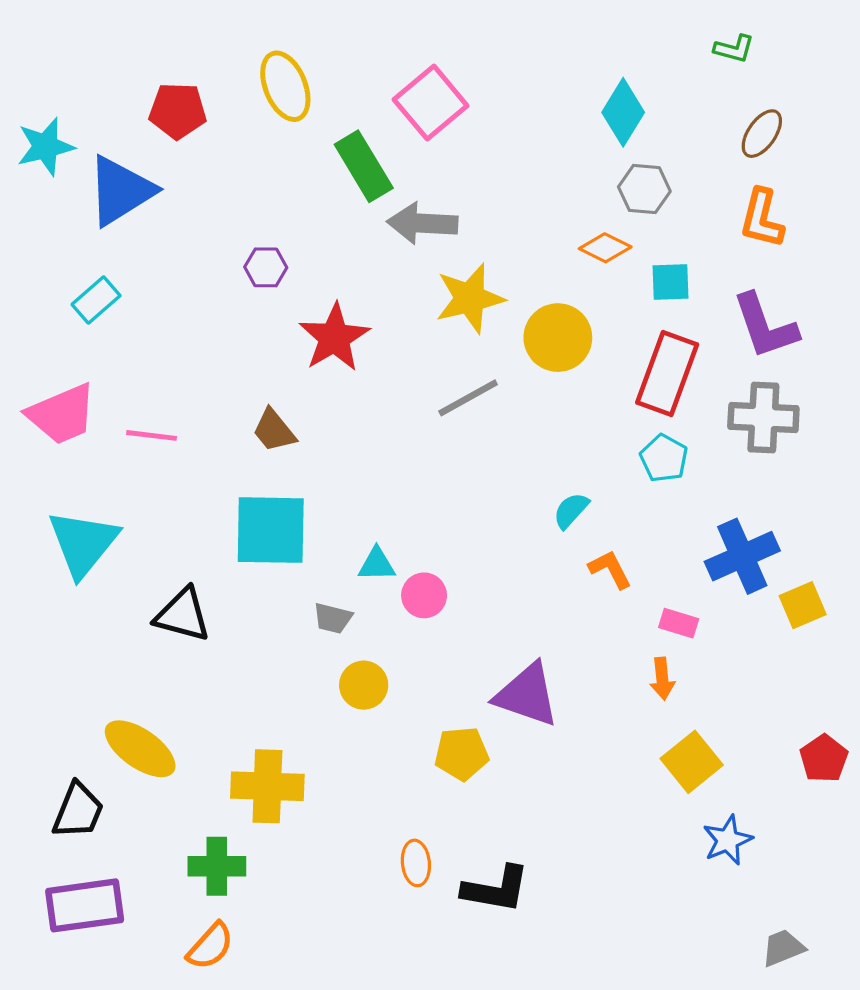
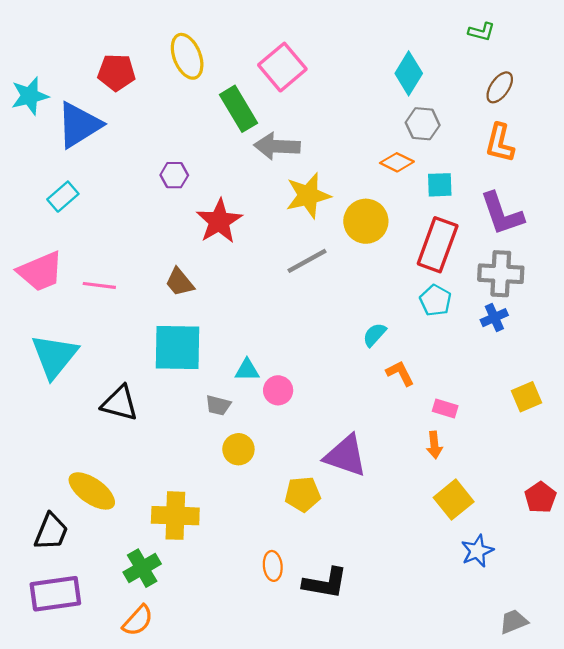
blue cross: (742, 556) -> (494, 318), moved, size x0.6
green cross: (217, 866) -> (142, 568), turned -30

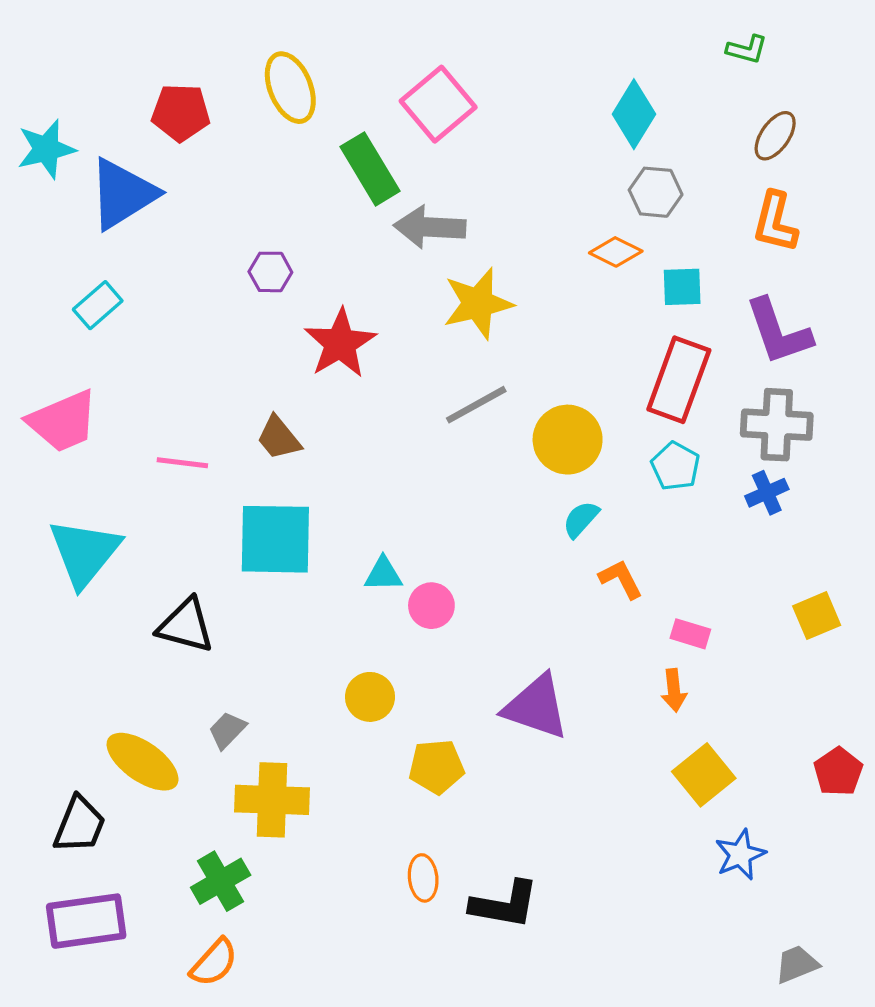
yellow circle: (366, 221) -> (568, 440), moved
pink line: (99, 285) -> (182, 463), moved
gray trapezoid: (218, 405) -> (227, 730), moved, turned 120
yellow pentagon: (303, 494) -> (436, 767), moved

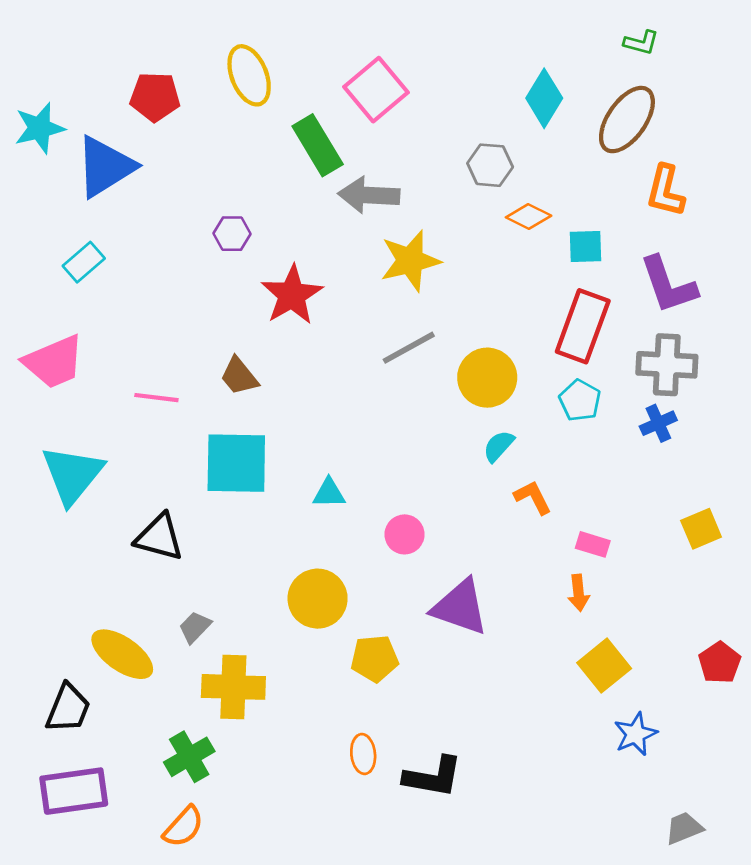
brown ellipse: (775, 136) -> (627, 120), moved, size x1.6
gray hexagon: (656, 192) -> (490, 165), moved
pink circle: (431, 606) -> (405, 534), moved
yellow circle: (370, 697) -> (318, 599), size x1.4

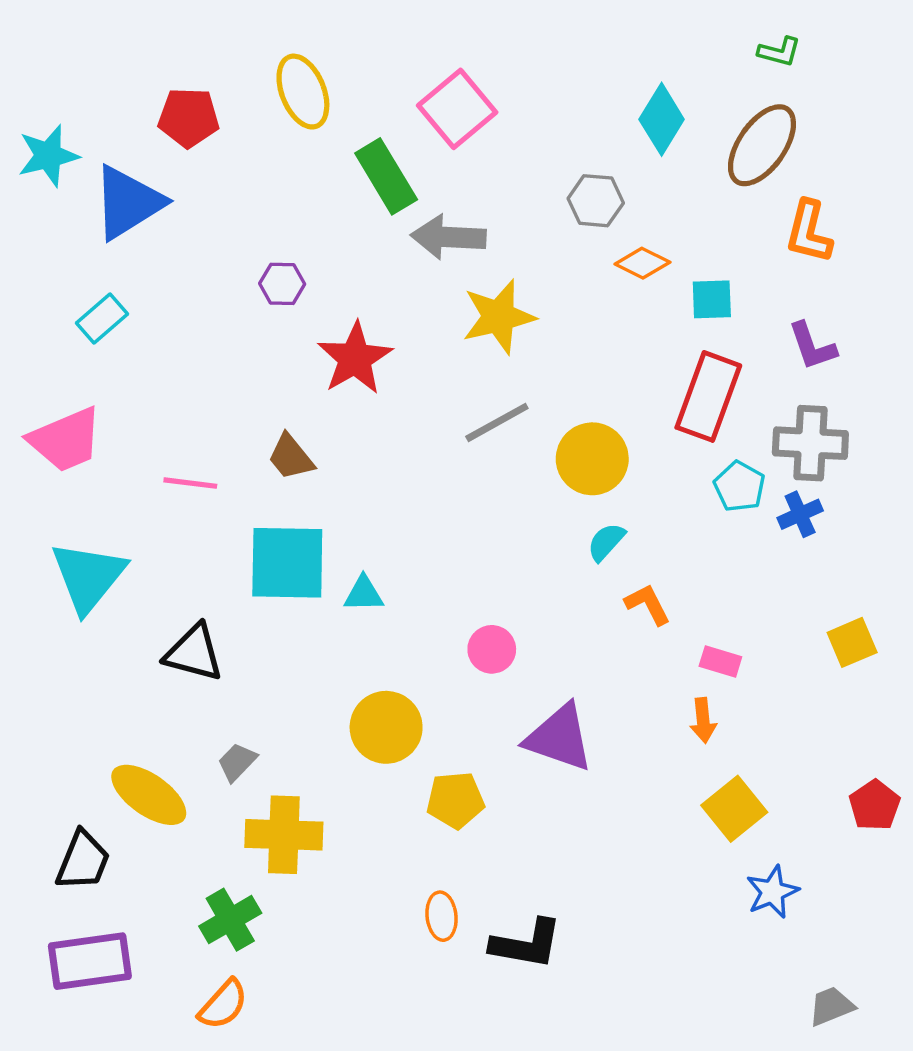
purple L-shape: (668, 285) -> (812, 346), size x0.7
cyan pentagon: (580, 400) -> (739, 487), moved
cyan triangle: (329, 493) -> (364, 594), moved

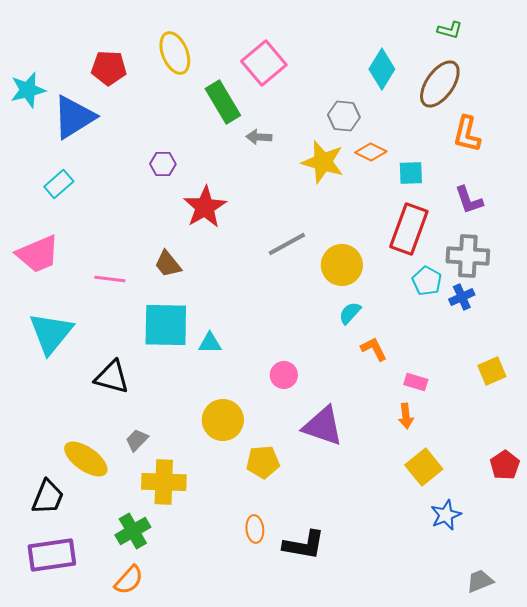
gray arrow: (448, 237) -> (259, 137), size x0.6
yellow star: (499, 317) -> (323, 162), moved, turned 30

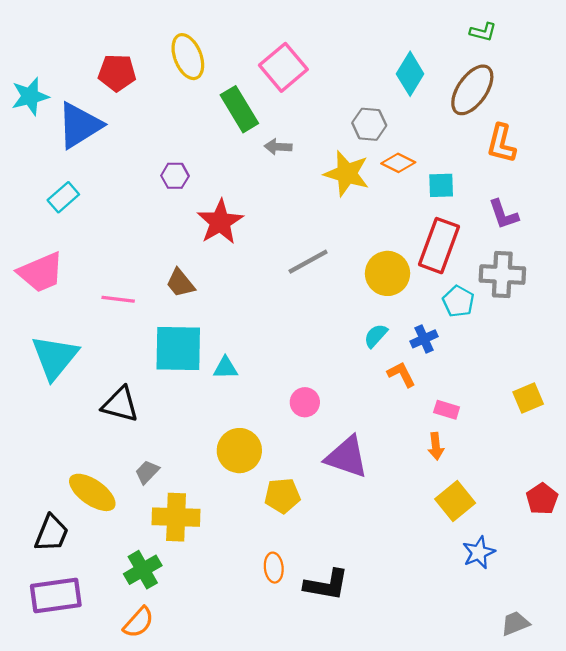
yellow circle: (342, 265) -> (387, 273), moved
blue cross: (462, 297) -> (424, 339), moved

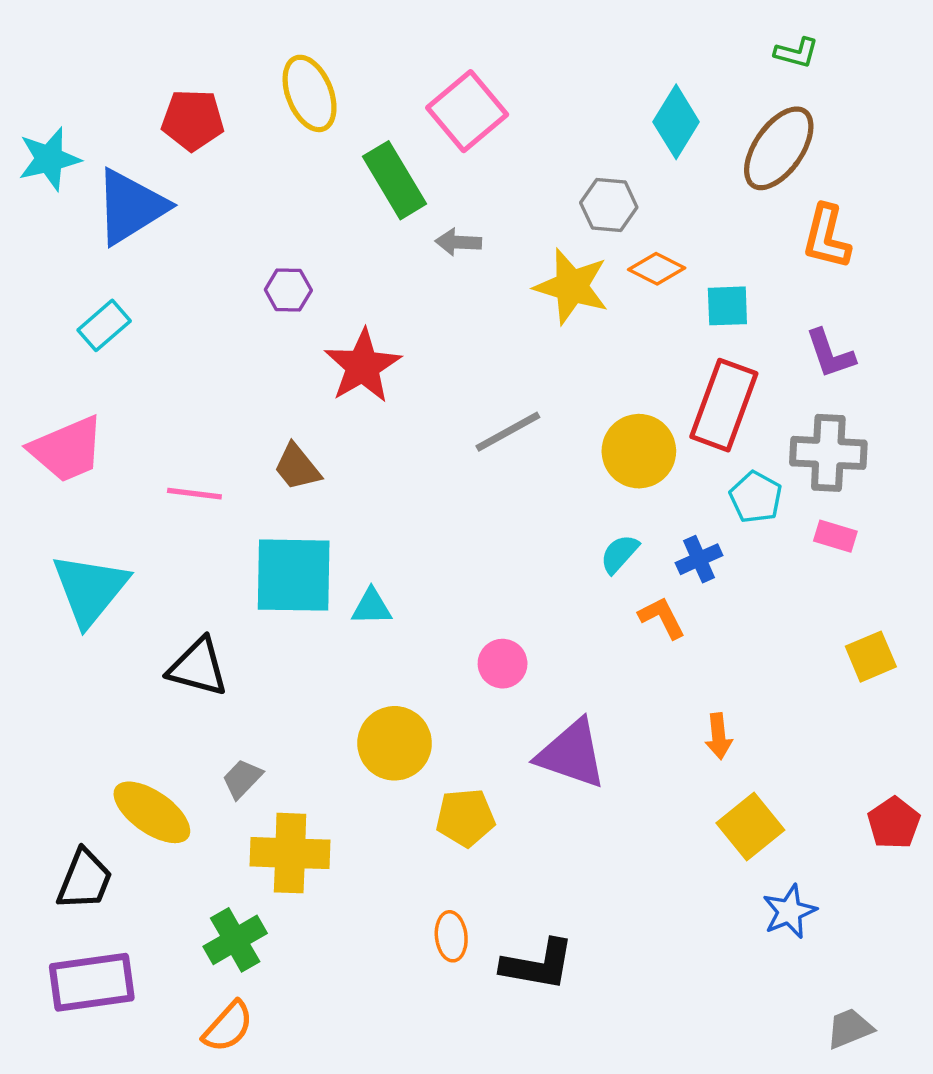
pink rectangle: (447, 410) -> (835, 536), moved

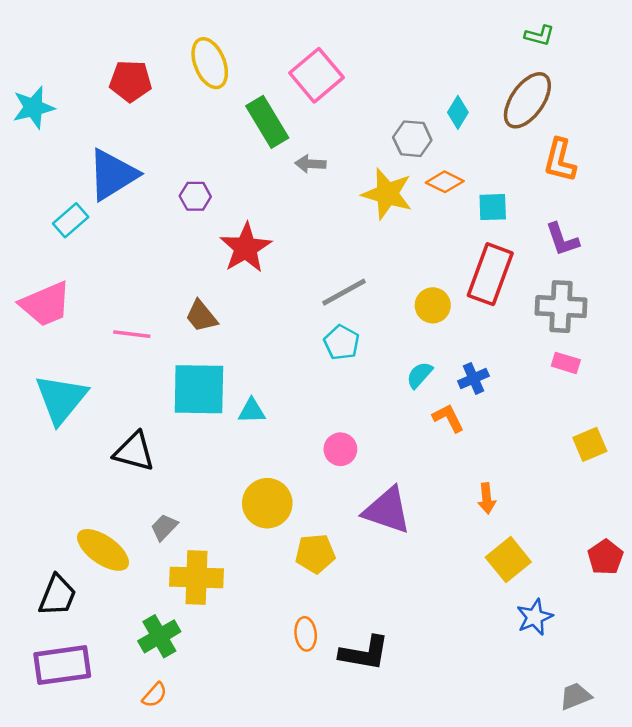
cyan diamond: (676, 122) -> (458, 112), moved, size x0.7
blue triangle: (131, 207) -> (113, 175), moved
yellow circle: (639, 451) -> (433, 305), size x0.7
cyan pentagon: (756, 497) -> (342, 343), moved
orange semicircle: (228, 1027) -> (155, 695), size x0.7

